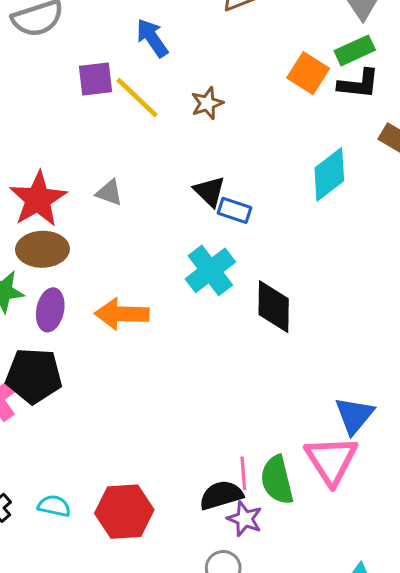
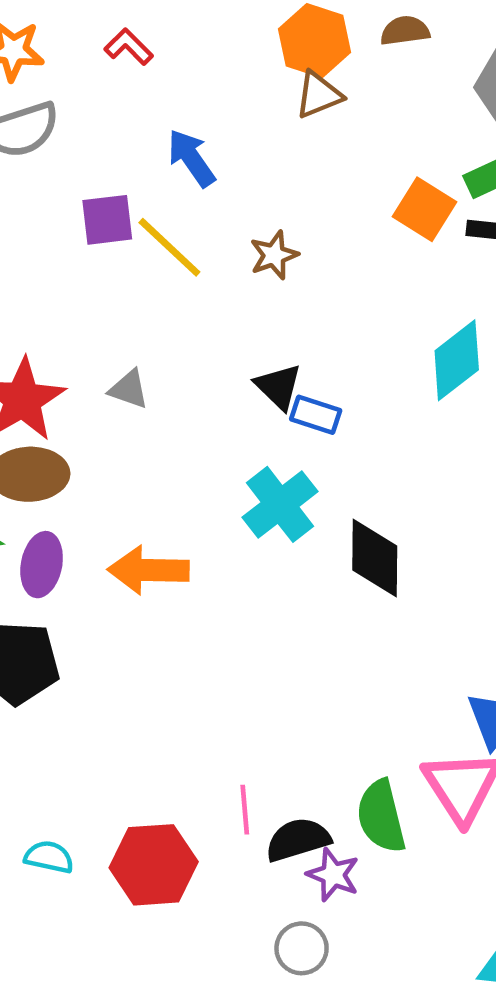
pink line: (243, 473) -> (245, 810), moved

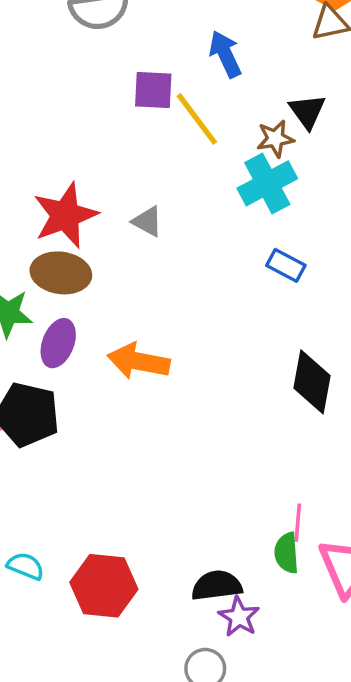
black triangle: (278, 387) -> (307, 111), moved
cyan cross: (280, 504) -> (267, 183), moved
pink line: (245, 810) -> (298, 523), moved
green semicircle: (381, 816) -> (287, 553), moved, size x0.7

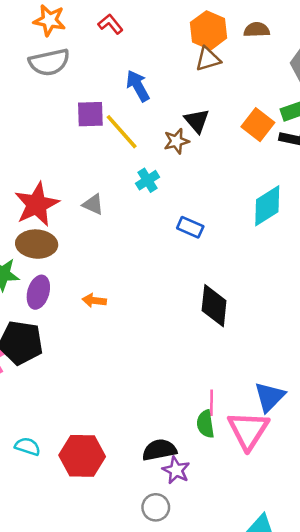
cyan cross: (267, 183) -> (147, 180), moved, size x0.6
orange arrow: (139, 361) -> (94, 301), size x0.6

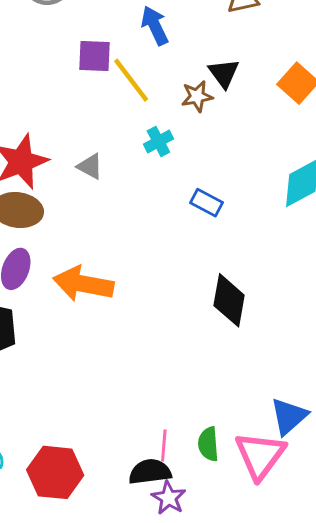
orange arrow: (94, 301) -> (83, 284), size x2.0
pink line: (212, 403) -> (164, 445), moved

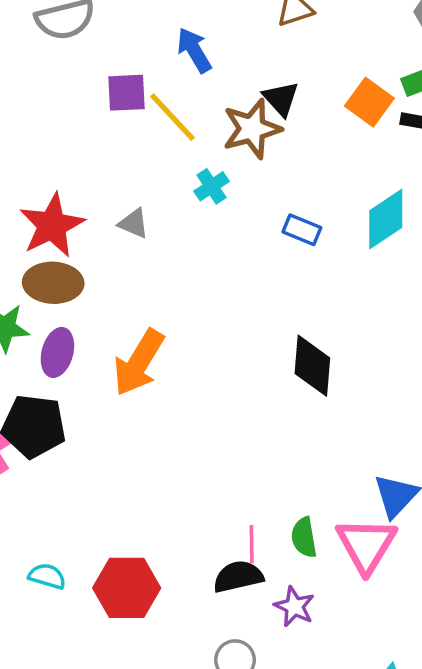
brown star: (197, 96) -> (252, 129), size x1.6
blue rectangle: (207, 203) -> (302, 230), moved
orange arrow: (83, 284) -> (139, 363), turned -64
purple star: (169, 498) -> (294, 607), moved

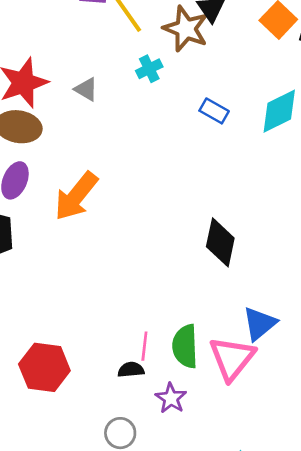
brown star: (252, 129) -> (186, 29), turned 30
black diamond: (312, 366) -> (220, 242), moved
green semicircle: (304, 537) -> (185, 346), size x1.4
black semicircle: (238, 577) -> (131, 370), size x0.7

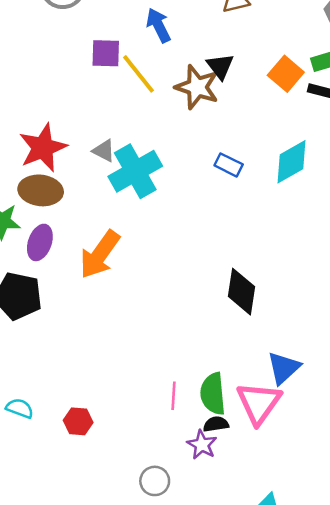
cyan cross: (149, 69) -> (135, 171), moved, size x2.0
red hexagon: (44, 367) -> (78, 421), size x0.6
black semicircle: (131, 370) -> (216, 424), moved

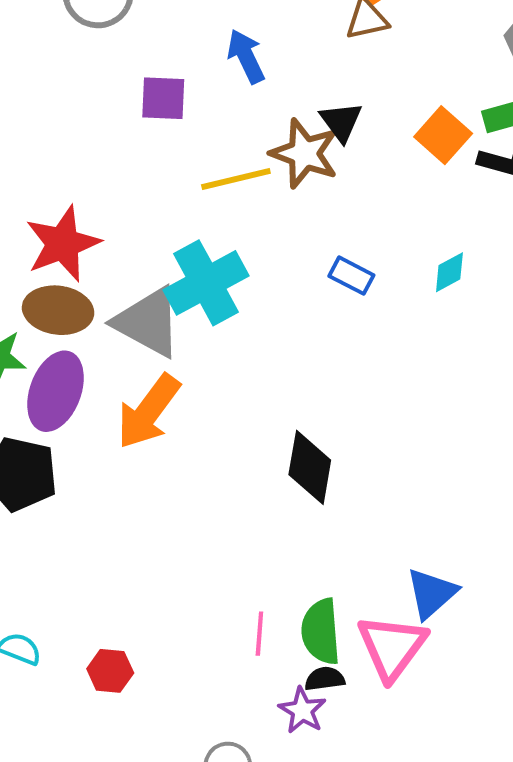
yellow line: (139, 74) -> (236, 179), moved, turned -66
gray triangle: (104, 151) -> (148, 322), moved, size x2.0
cyan diamond: (291, 162) -> (449, 272), size x0.6
purple ellipse: (40, 242) -> (55, 391), size x1.4
black diamond: (241, 292) -> (310, 467), moved

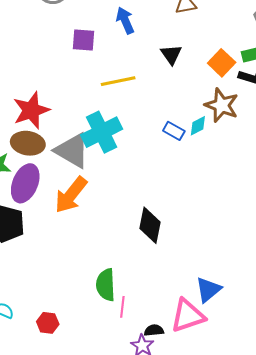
brown star: (304, 153) -> (222, 105), moved
cyan diamond: (449, 272) -> (198, 126), moved
green semicircle: (321, 632) -> (106, 285), moved
pink triangle: (392, 647) -> (188, 316), turned 33

